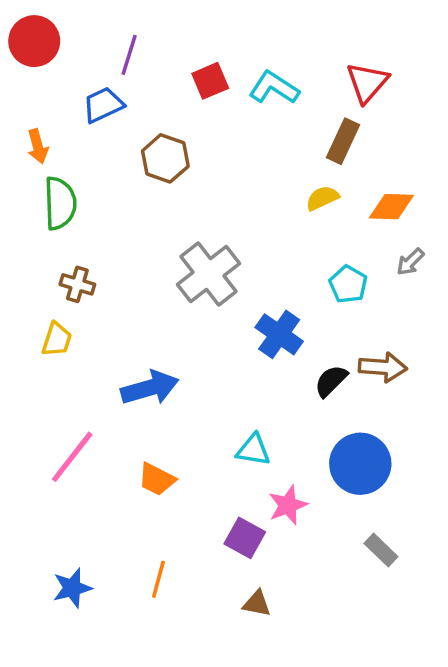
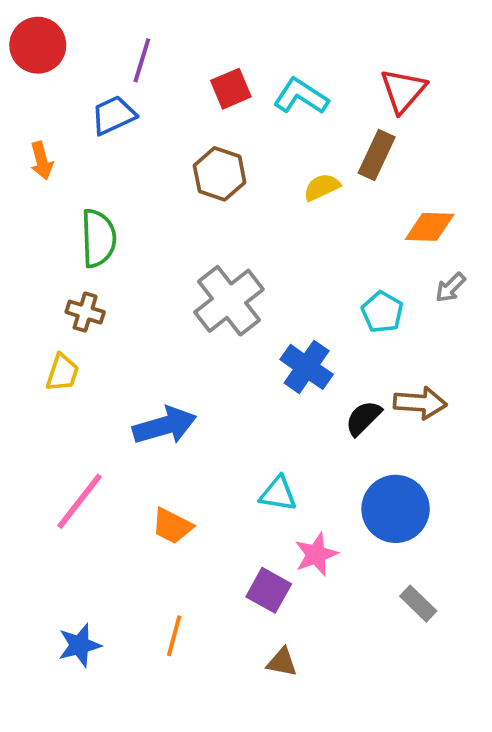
brown hexagon: (165, 158) -> (220, 174), moved
yellow semicircle: (322, 198) -> (322, 187), moved
green semicircle: (60, 203) -> (98, 238), moved

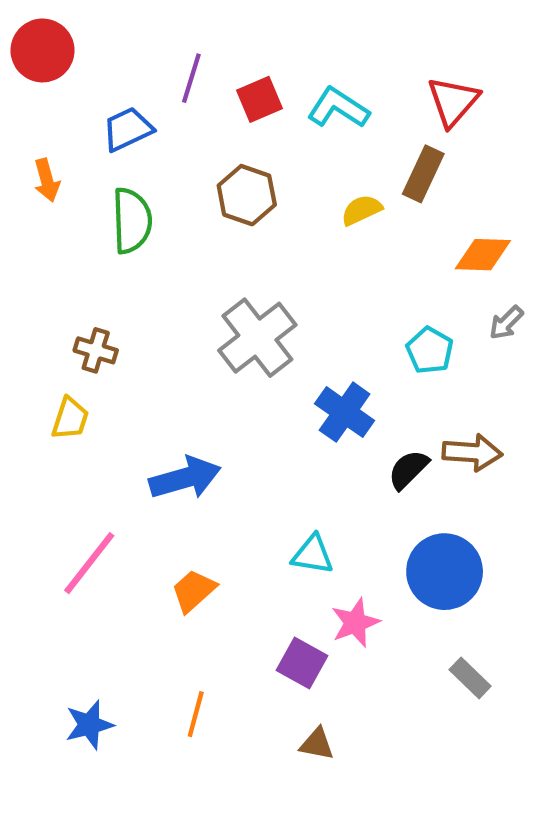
purple line: (142, 60) -> (191, 78), moved
green semicircle: (98, 238) -> (132, 221), moved
orange trapezoid: (172, 526) -> (194, 591), turned 111

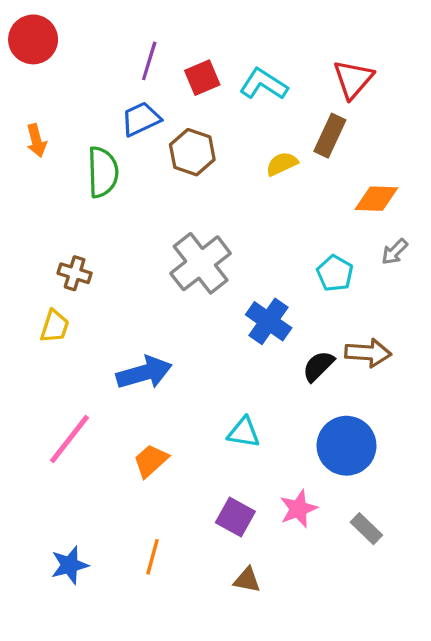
blue trapezoid: (128, 129) -> (141, 119), moved
pink star: (355, 623) -> (298, 509), moved

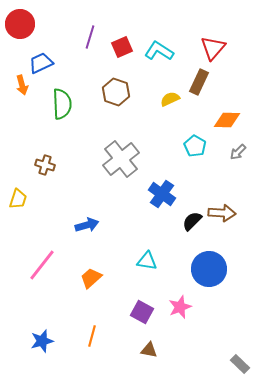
blue trapezoid: (141, 119) -> (41, 63), moved
cyan pentagon: (335, 273) -> (195, 146), moved
yellow trapezoid: (55, 326) -> (18, 199), moved
blue arrow: (144, 373) -> (87, 225), size x0.7
gray rectangle: (366, 529) -> (240, 364), moved

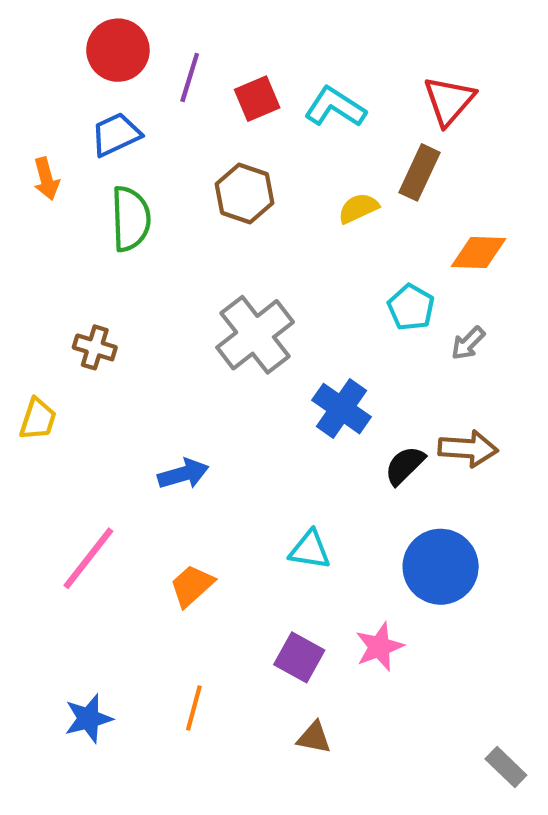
red circle: (20, 24) -> (118, 50), moved
blue trapezoid: (41, 63) -> (116, 134), moved
gray arrow: (238, 152) -> (468, 343), moved

